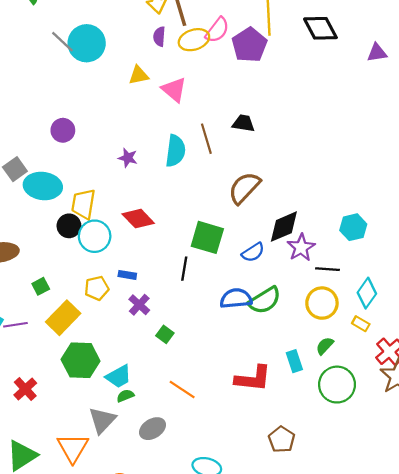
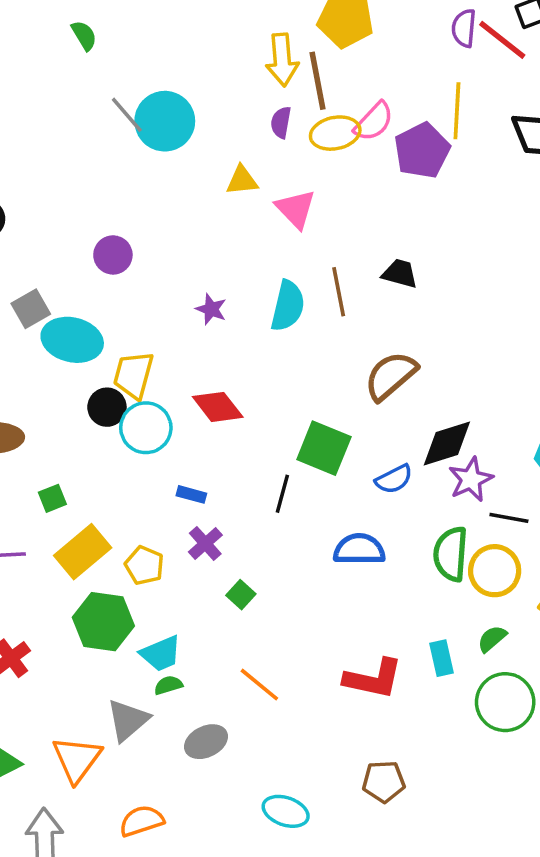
yellow pentagon: (97, 288) -> (144, 565), moved, turned 30
green semicircle: (265, 300) -> (451, 554), moved, turned 120
brown pentagon: (282, 439) -> (384, 782), moved, turned 30

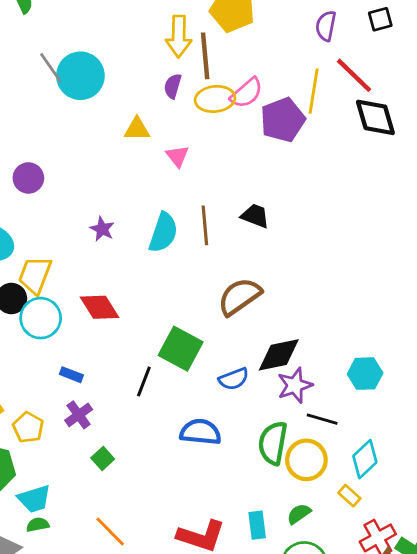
red line: (502, 40) -> (354, 75), moved
pink triangle: (296, 209) -> (177, 156), size x0.7

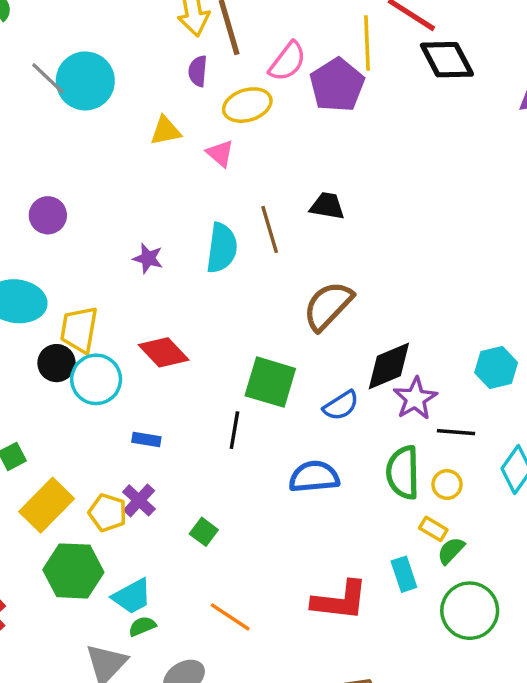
yellow ellipse: (215, 99) -> (247, 105), moved
purple cross: (79, 415) -> (139, 500), moved
yellow circle: (306, 460) -> (447, 485), size x0.6
yellow rectangle: (349, 496) -> (433, 529), moved

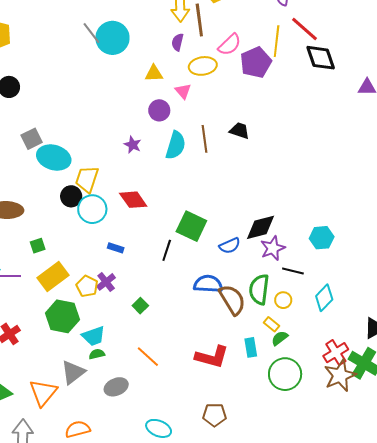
purple circle: (48, 215) -> (159, 110), moved
brown semicircle: (328, 306) -> (232, 300), moved, turned 96

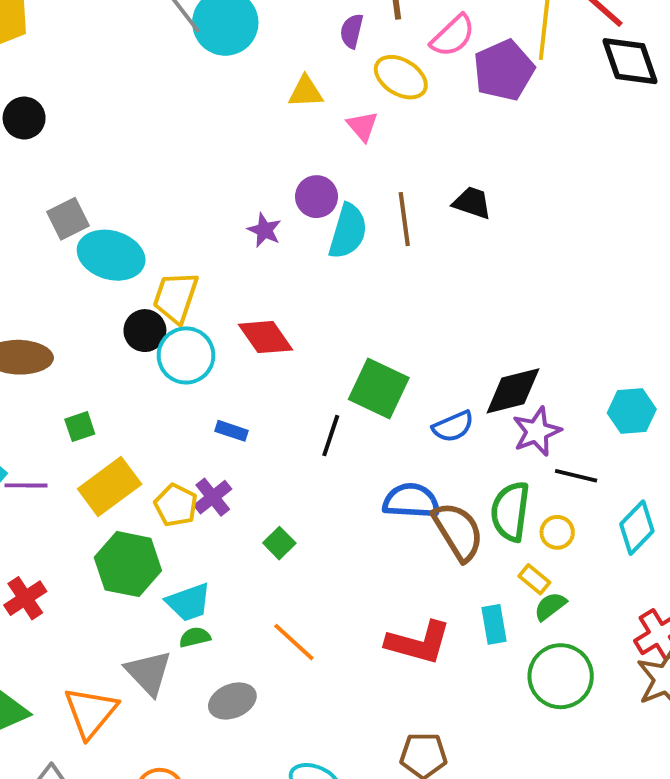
yellow ellipse: (203, 66) -> (401, 77), turned 40
purple circle: (159, 110) -> (317, 197), moved
gray triangle: (73, 372) -> (148, 673), turned -36

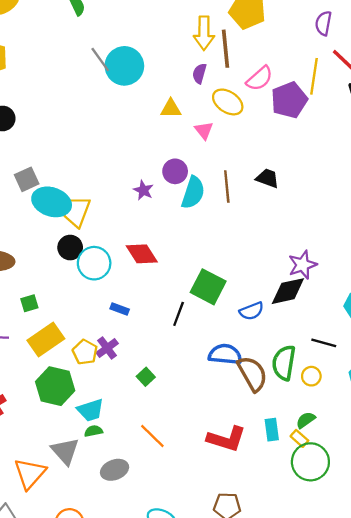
yellow trapezoid: (176, 297) -> (77, 212), moved
purple star: (537, 431) -> (302, 265), moved
yellow rectangle: (534, 579) -> (299, 438), moved

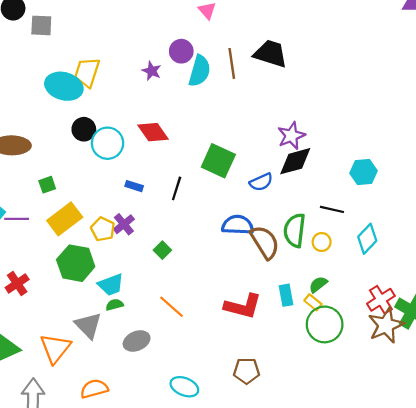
black trapezoid: (268, 178) -> (271, 54), size x1.5
gray square: (27, 179) -> (41, 25), moved, turned 30
yellow trapezoid: (77, 212) -> (87, 72), moved
purple star: (302, 265) -> (291, 136), moved
black line: (179, 314) -> (177, 188), moved

